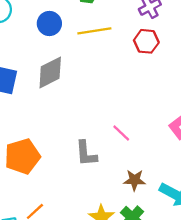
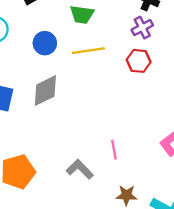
pink line: (121, 133) -> (114, 150), turned 36
gray L-shape: (86, 153) -> (80, 169), turned 140

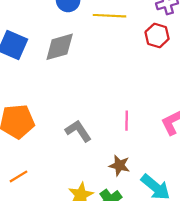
pink line: (114, 150) -> (127, 121), moved

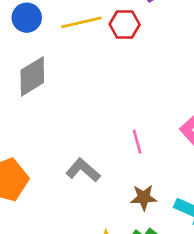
red hexagon: (157, 35) -> (125, 24), moved

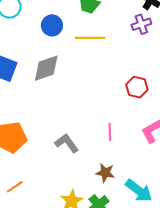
red hexagon: (125, 24) -> (137, 87), moved

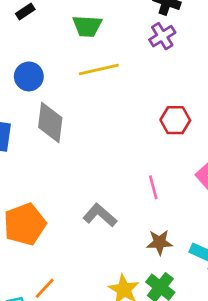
blue circle: (52, 25) -> (29, 76), moved
gray diamond: (46, 68) -> (50, 123), turned -52

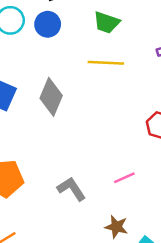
blue circle: (29, 76) -> (48, 24), moved
pink line: (153, 187) -> (124, 178), turned 65

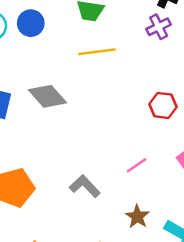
gray diamond: (51, 97) -> (47, 96), turned -54
brown star: (116, 227) -> (137, 217), turned 30

